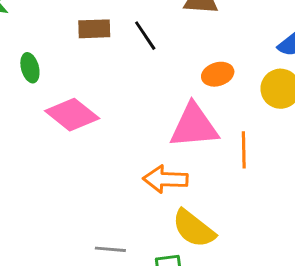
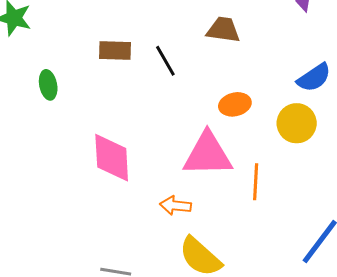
pink diamond: (72, 115) -> (112, 158), moved, turned 44
orange arrow: (165, 179) -> (175, 206), size x0.7

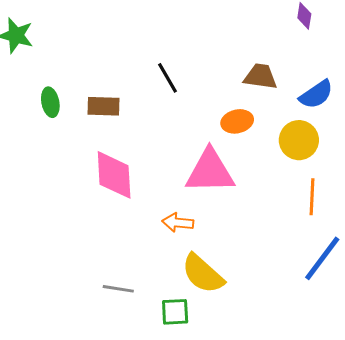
brown trapezoid: (223, 30) -> (261, 77), moved
brown rectangle: (115, 51) -> (104, 106), moved
orange line: (256, 182) -> (312, 197), moved

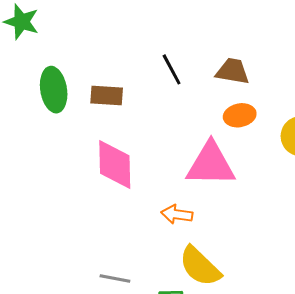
brown trapezoid: (261, 77) -> (233, 71), moved
green ellipse: (50, 102) -> (54, 90), size x1.5

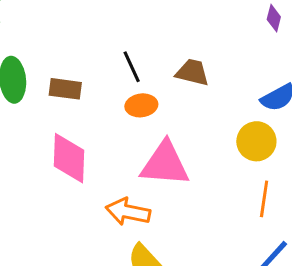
orange ellipse: (240, 115) -> (141, 105), moved
orange arrow: (177, 214) -> (128, 212), size x1.4

